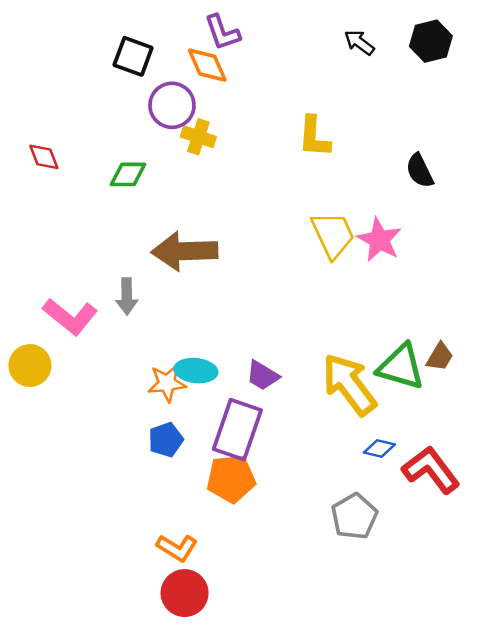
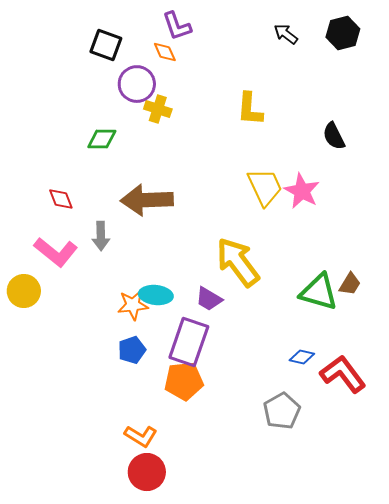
orange diamond: (207, 65) -> (165, 52), size x0.7
red diamond: (44, 157) -> (61, 199), moved
yellow arrow: (349, 384) -> (238, 262), moved

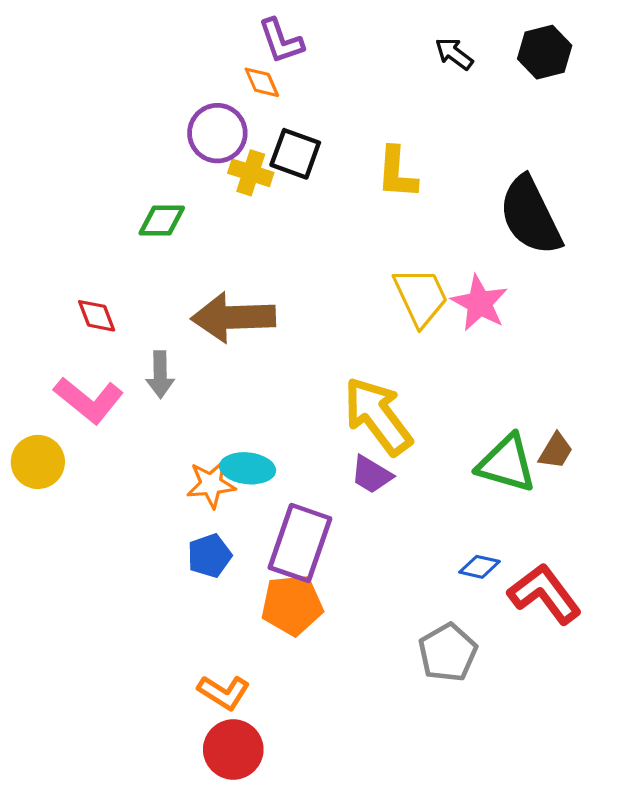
black square: (106, 45) -> (295, 154), moved
black semicircle: (334, 136) -> (530, 216), size x1.8
purple trapezoid: (209, 299) -> (371, 475), moved

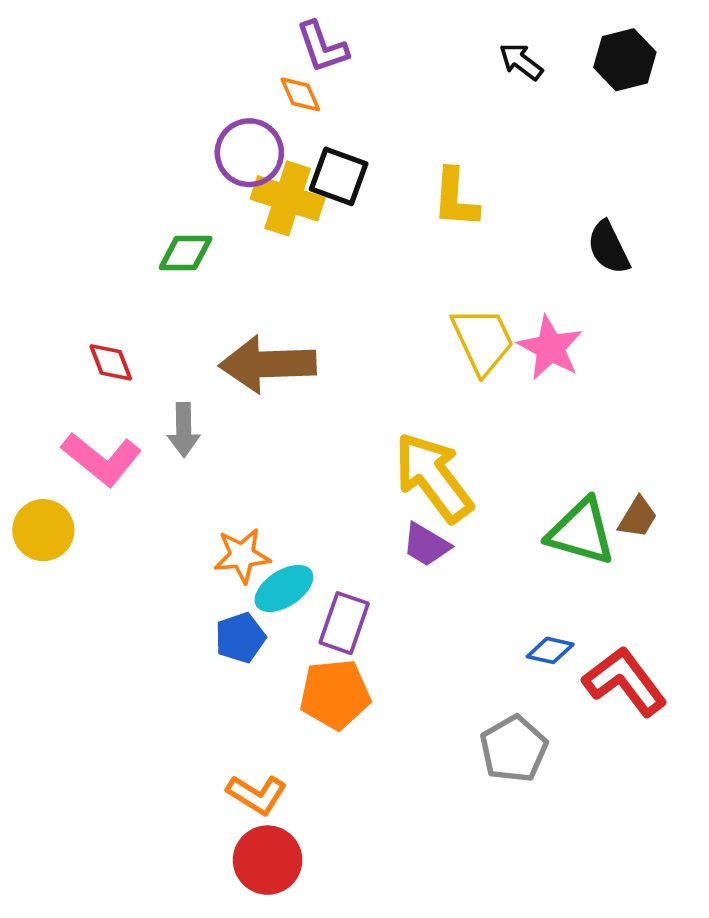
yellow cross: (251, 173) -> (288, 198), size x1.4
black semicircle: (530, 216) -> (608, 248), size x0.6
cyan ellipse: (248, 468) -> (284, 588), moved, turned -39
purple rectangle: (300, 543) -> (344, 623), size x0.7

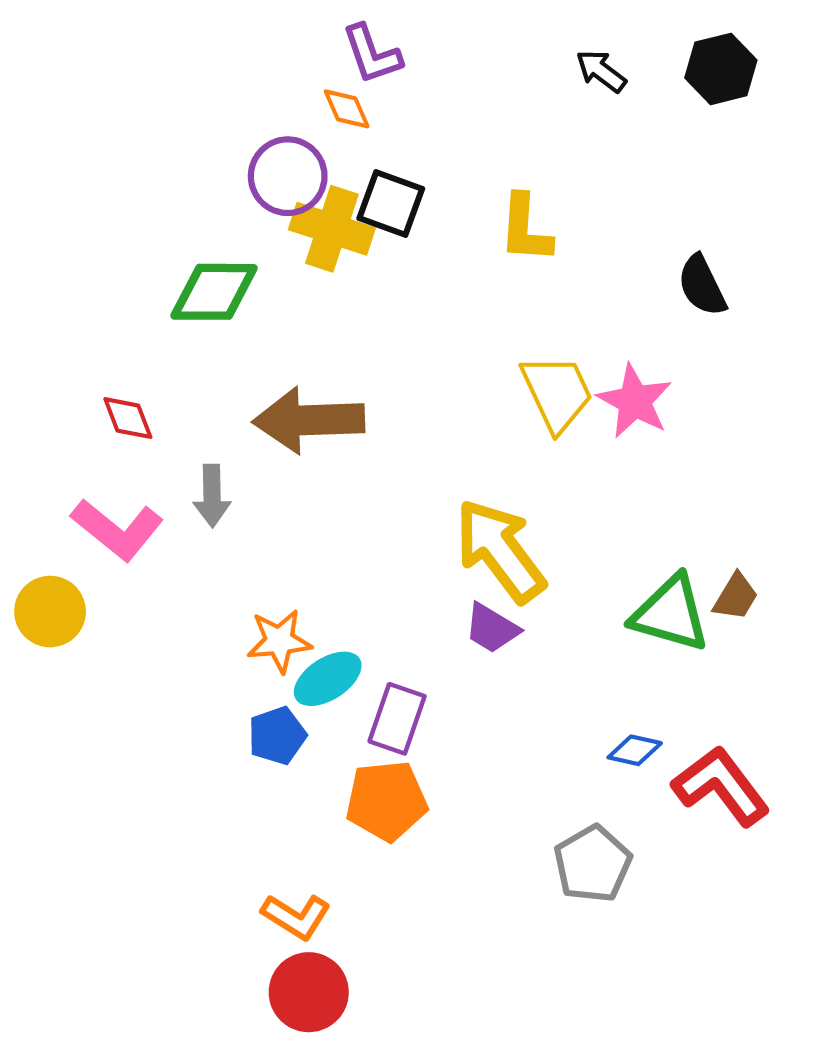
green diamond: (186, 253) -> (214, 292), size x1.4

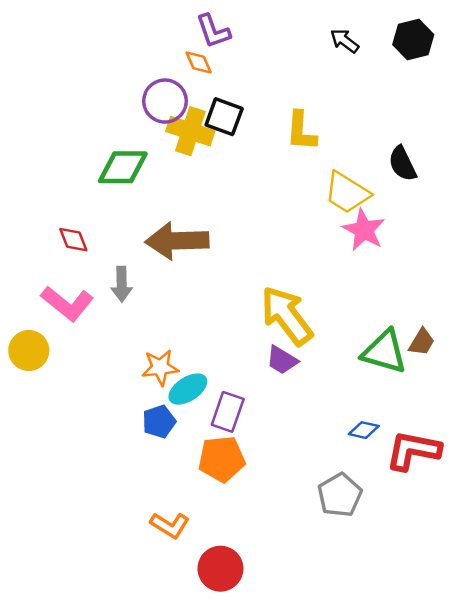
yellow trapezoid: (557, 393) -> (347, 193), moved, turned 147
red L-shape: (721, 786) -> (413, 451), turned -42
red circle: (309, 992) -> (220, 569), moved

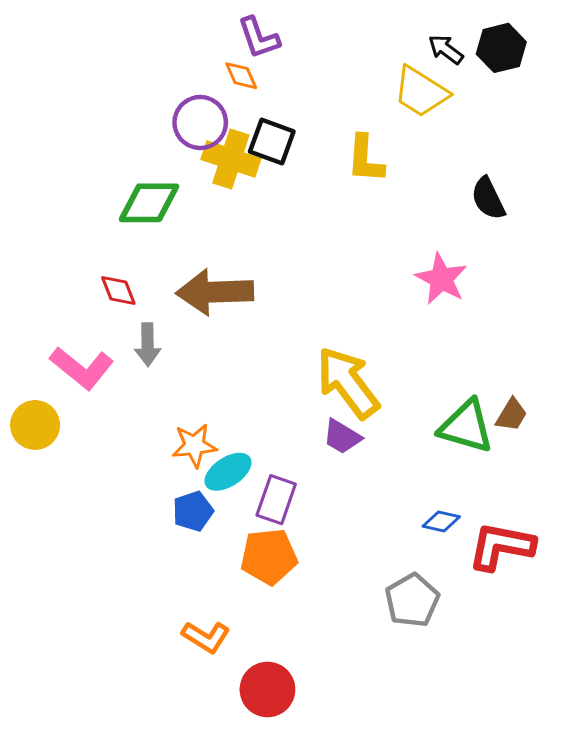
black arrow: (345, 41) -> (446, 49), moved
yellow trapezoid: (347, 193) -> (421, 92), moved
red diamond: (73, 240) -> (118, 291), moved

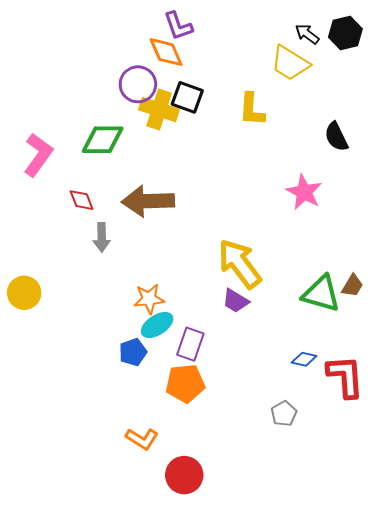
orange diamond: (241, 76) -> (166, 52), size x1.5
pink L-shape: (82, 368) -> (38, 155), moved, turned -93
orange star: (194, 445) -> (149, 299), moved
red L-shape: (501, 546) -> (345, 376), turned 75
gray pentagon: (412, 600) -> (284, 414), size x0.7

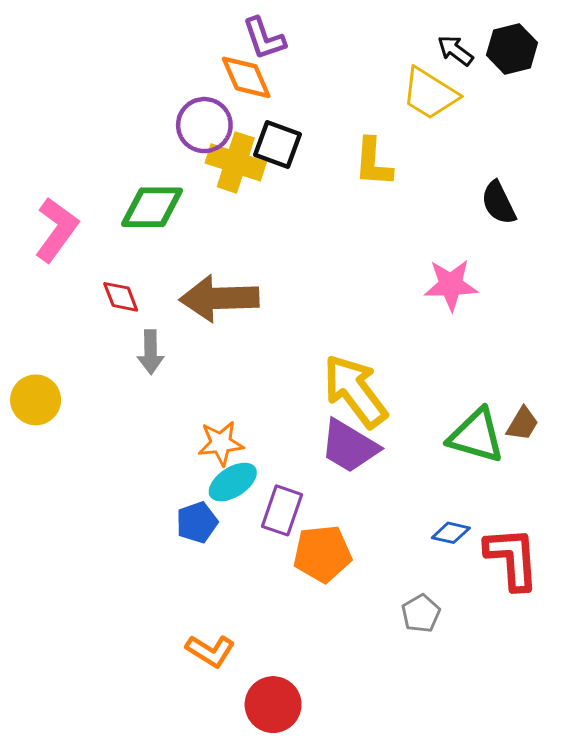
pink star: (304, 192) -> (451, 285), turned -30
yellow circle: (24, 293) -> (36, 400), moved
purple trapezoid: (236, 301) -> (349, 446), size x1.5
orange pentagon: (185, 383) -> (322, 554), moved

